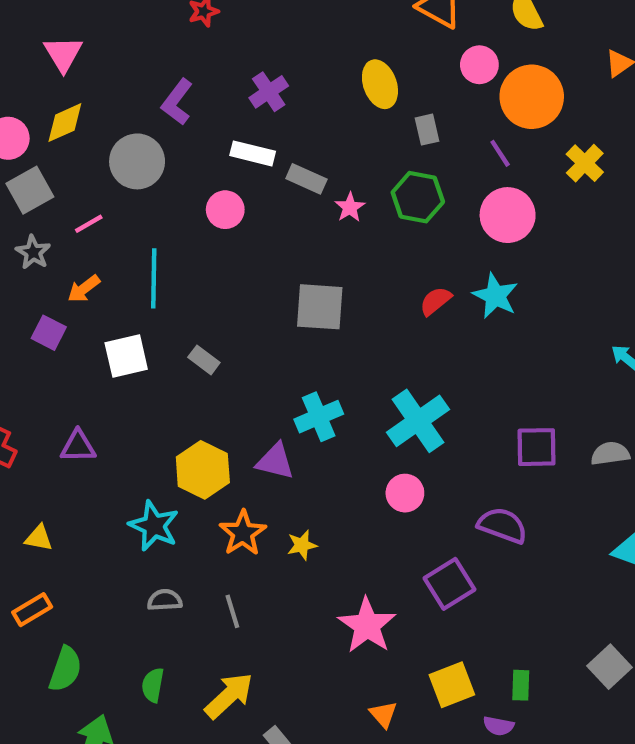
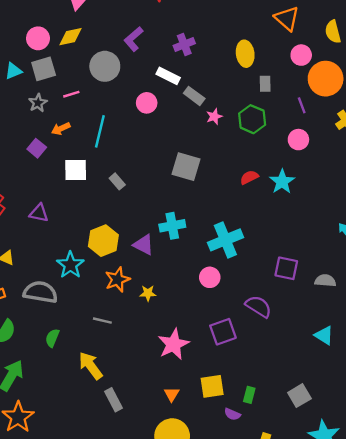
pink circle: (508, 215) -> (298, 140), size x0.7
gray semicircle: (165, 600) -> (40, 292), moved, size x1.8
gray line: (232, 611) -> (102, 321), turned -72
green semicircle: (153, 685) -> (52, 338), moved
yellow arrow: (229, 696) -> (91, 366), turned -96

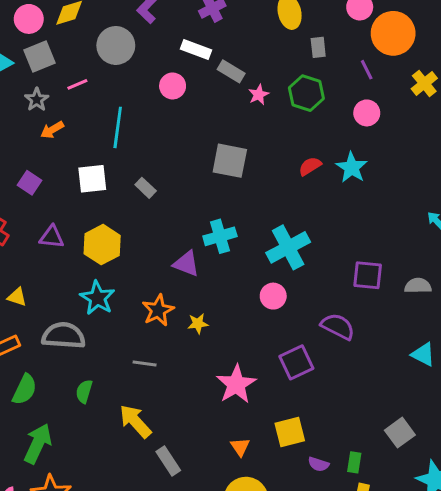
orange arrow: (61, 129) -> (52, 130), moved
purple square: (37, 148) -> (30, 183), moved
yellow hexagon: (103, 241) -> (102, 245), moved
green rectangle: (249, 395) -> (354, 462), moved

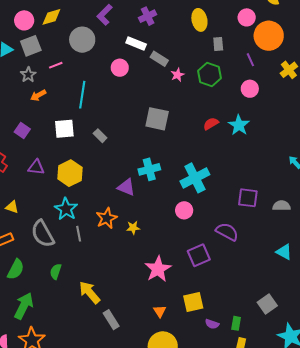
gray semicircle: (63, 336) -> (43, 234), turned -124
gray line: (145, 363) -> (79, 234), moved, turned 70

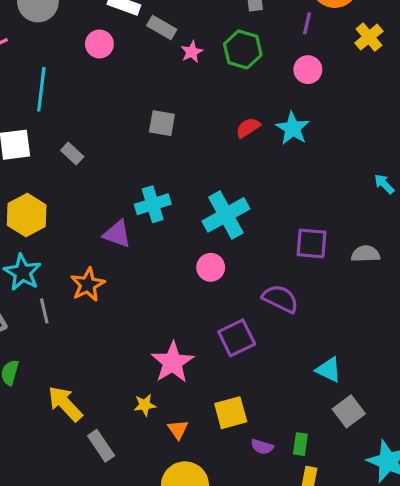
purple line: (250, 60) -> (307, 23), turned 40
gray square: (157, 119) -> (162, 123), size x0.7
yellow star: (133, 228) -> (145, 405), moved
cyan triangle: (284, 252) -> (329, 370), moved

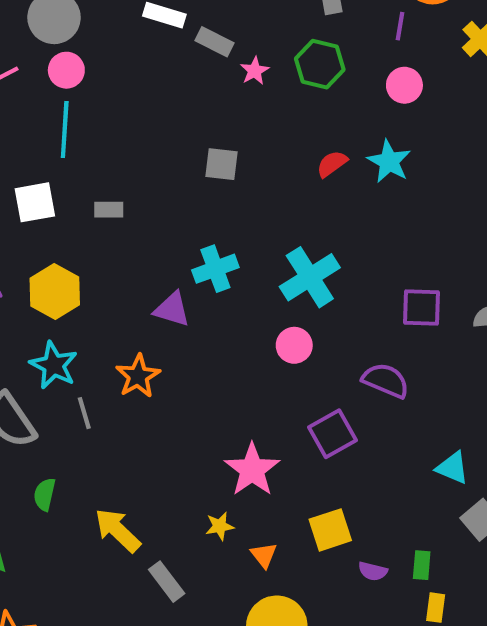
pink circle: (99, 44) -> (66, 70), moved
gray rectangle: (72, 154) -> (109, 210), turned -40

